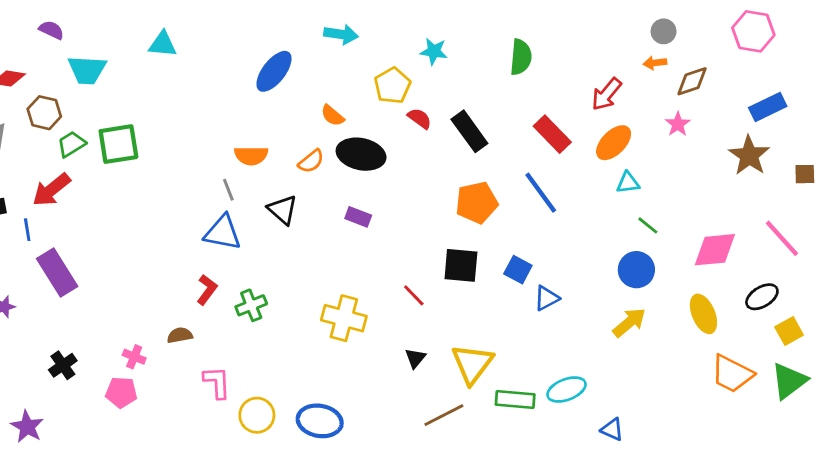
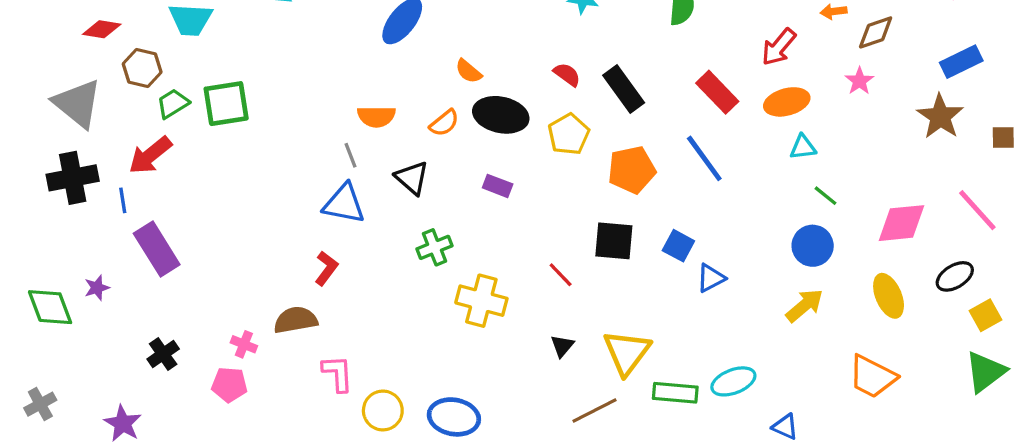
yellow pentagon: (392, 86) -> (569, 134), moved
orange ellipse: (614, 143) -> (787, 102), turned 30
green cross: (251, 305) -> (435, 247), moved
brown semicircle: (180, 335) -> (296, 320), size x1.5
orange trapezoid: (732, 374) -> (872, 377), moved

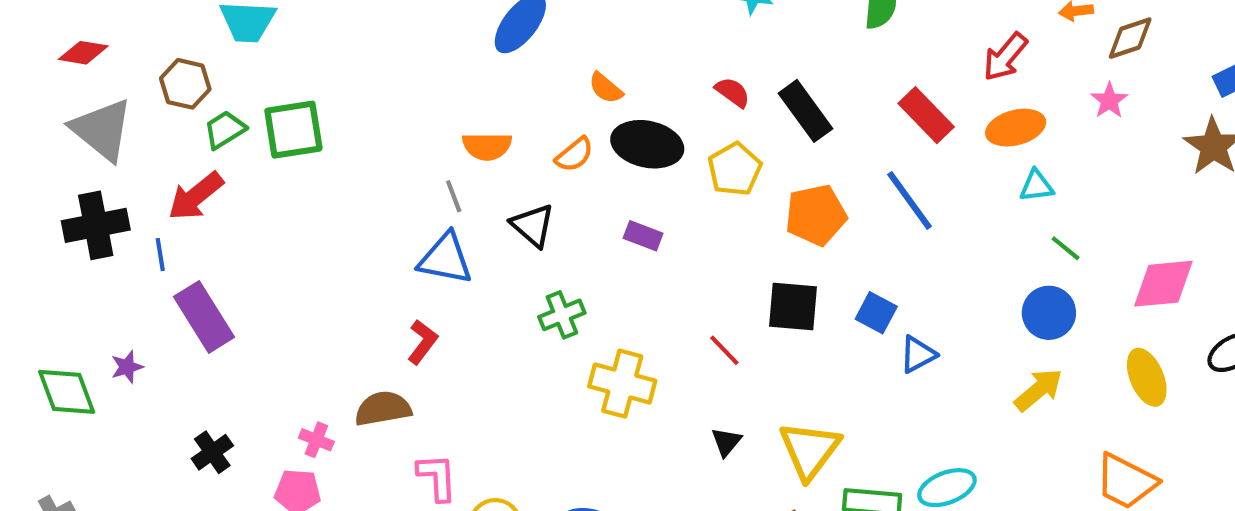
red diamond: (102, 29) -> (83, 53), moved

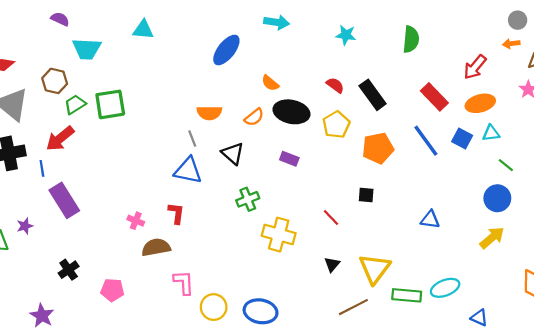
black square: (793, 307) -> (366, 195), size x0.6
blue square: (876, 313) -> (462, 139), moved
red L-shape: (422, 342) -> (176, 213), turned -30
blue triangle: (918, 354) -> (430, 220), turned 36
pink cross: (316, 440) -> (136, 221), moved

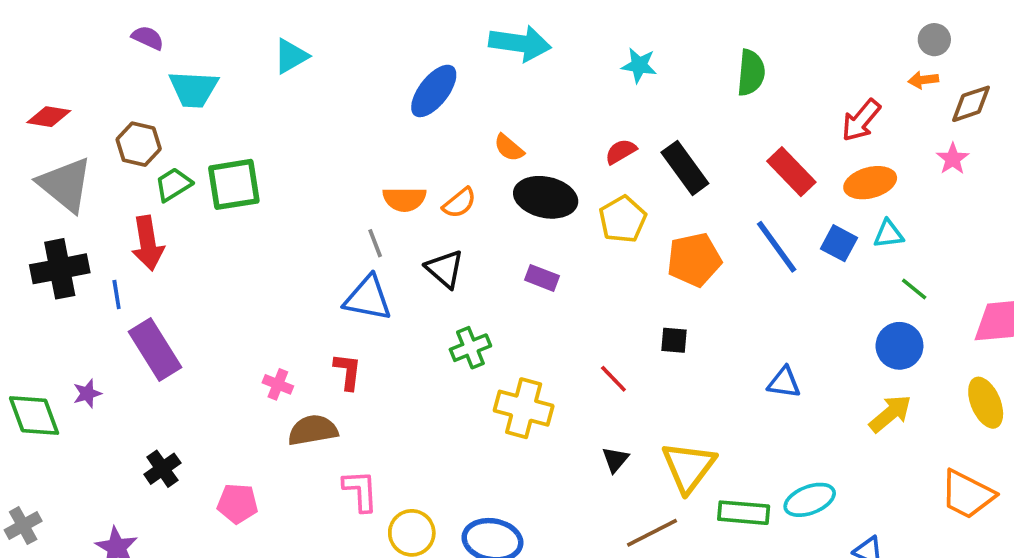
cyan arrow: (277, 22) -> (520, 43), size x1.4
cyan triangle: (143, 30) -> (291, 56), turned -35
red semicircle: (335, 85) -> (621, 151), turned -66
orange semicircle: (254, 117) -> (459, 203), moved
red arrow: (60, 139) -> (148, 243), turned -60

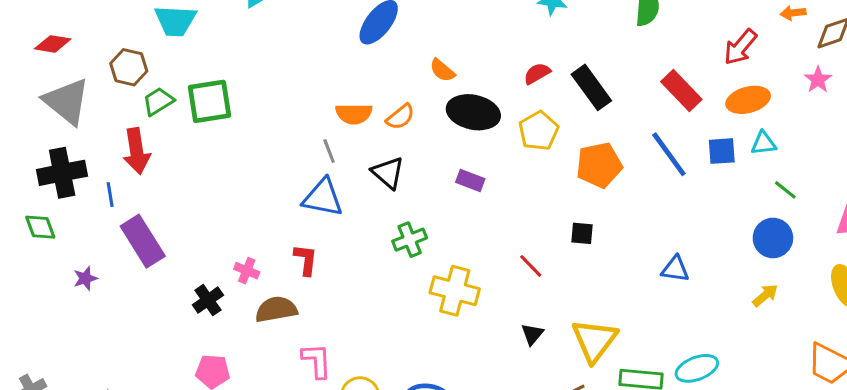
blue square: (839, 243) -> (722, 151), turned -32
yellow arrow: (890, 414) -> (765, 295), size x0.7
green diamond: (34, 416) -> (40, 227), moved, size x0.7
black cross: (162, 469) -> (208, 300), moved

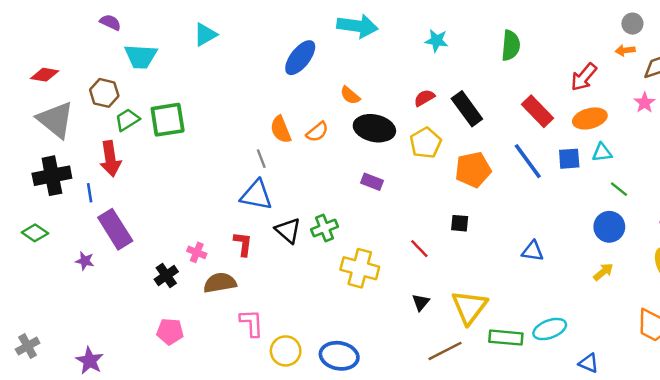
orange semicircle: (354, 114) -> (281, 129), turned 68
black triangle: (388, 173) -> (288, 230), moved
green diamond: (40, 227) -> (35, 233), moved, turned -35
purple star: (85, 278) -> (85, 261), moved, turned 30

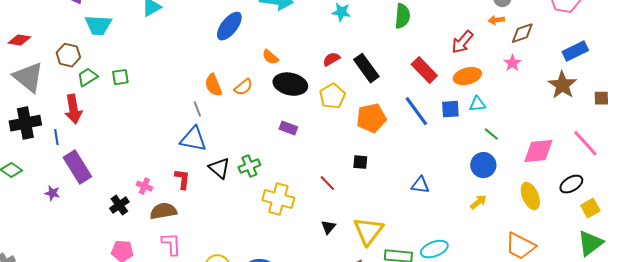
green square: (168, 120) -> (120, 77), size x0.6
pink L-shape: (252, 323) -> (171, 244), moved

